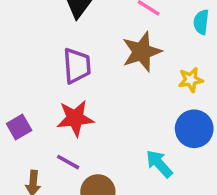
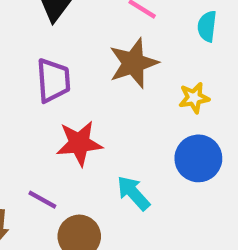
red star: (75, 118) -> (79, 143), moved
cyan arrow: (159, 164) -> (133, 193), moved

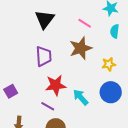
cyan arrow: (133, 193) -> (81, 97), moved
purple line: (42, 200) -> (48, 106), moved

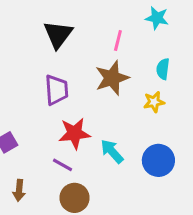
pink line: (85, 23) -> (118, 40), turned 72
cyan semicircle: (115, 31) -> (163, 69), moved
blue circle: (111, 92) -> (158, 160), moved

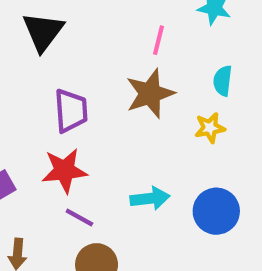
black triangle: (58, 34) -> (43, 32), moved
red star: (74, 133) -> (64, 171), moved
cyan arrow: (112, 151) -> (150, 198), turned 125

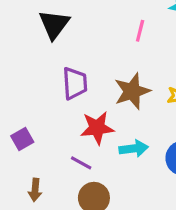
brown star: (150, 94) -> (132, 91), moved
red star: (64, 171) -> (97, 128), moved

